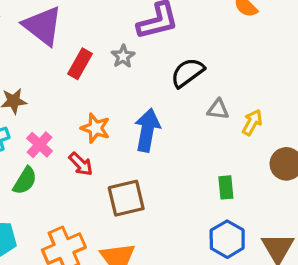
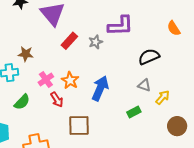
black semicircle: (187, 73) -> (149, 57), moved
pink cross: (40, 145) -> (46, 80), moved
green rectangle: (226, 187) -> (134, 112), moved, turned 56

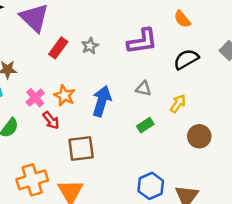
purple L-shape: (120, 26) -> (142, 41), moved
black semicircle: (149, 57) -> (186, 59), moved
gray triangle: (144, 85) -> (143, 89), moved

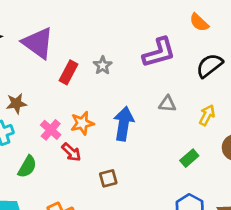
orange star: (64, 96) -> (82, 123), turned -30
green rectangle: (145, 125) -> (189, 158), moved
brown square: (81, 148) -> (108, 178), size x0.6

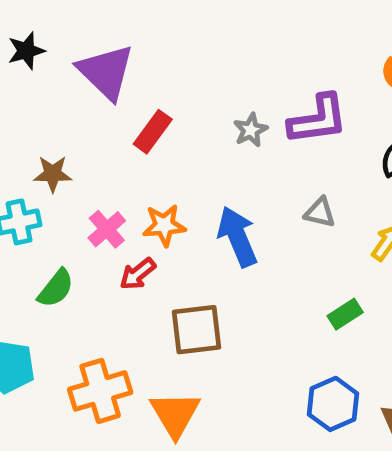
gray star: (103, 65) -> (251, 130), moved
blue arrow: (124, 124) -> (237, 237), turned -40
red arrow: (71, 152) -> (138, 274), turned 90
brown square: (108, 178) -> (196, 330), size x1.6

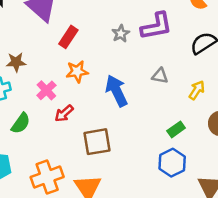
orange star: (164, 225) -> (77, 71), moved
blue hexagon: (333, 404) -> (172, 163), moved

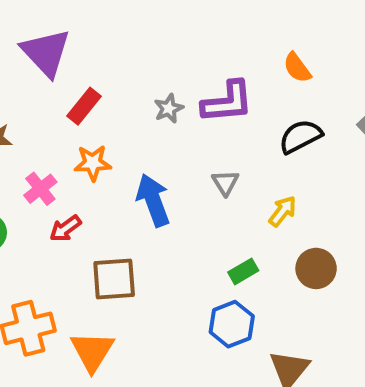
gray triangle: (160, 76) -> (225, 183), turned 42

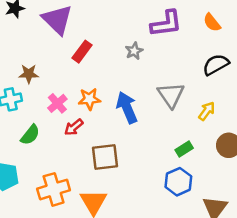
purple L-shape: (227, 102) -> (166, 24), moved
orange star: (93, 163) -> (89, 99), moved
gray triangle: (225, 183) -> (171, 95), size x1.6

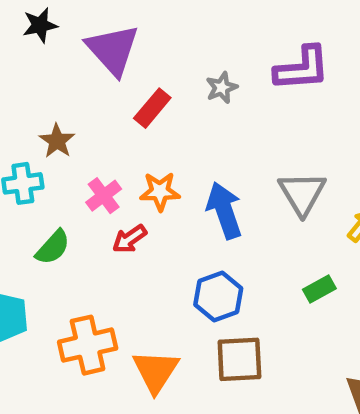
gray star: (134, 51) -> (222, 88), moved
brown star: (29, 74) -> (57, 141), turned 30
brown square: (105, 157) -> (239, 359), moved
blue hexagon: (178, 182) -> (218, 297), moved

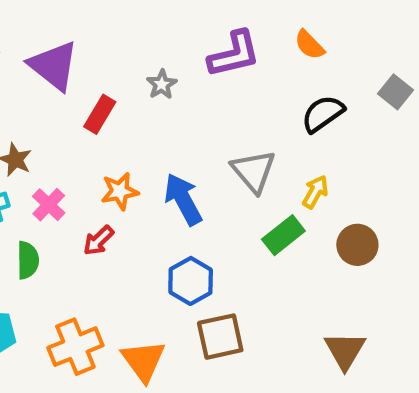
pink cross: (104, 196) -> (49, 205), moved
green semicircle: (53, 247) -> (28, 260), turned -33
green rectangle: (319, 289) -> (283, 235), moved, size x1.4

